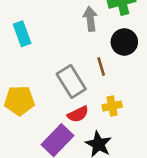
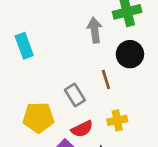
gray rectangle: (71, 81) -> (75, 95), size x0.7
yellow pentagon: (19, 101) -> (38, 118), moved

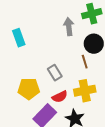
brown line: (106, 80) -> (85, 62), moved
yellow cross: (117, 120) -> (85, 91), size x1.5

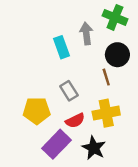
green cross: (92, 14) -> (115, 17), turned 36
cyan rectangle: (19, 38) -> (61, 47), moved

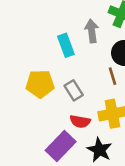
yellow pentagon: (37, 111) -> (40, 84), moved
red semicircle: (75, 121) -> (80, 121), turned 36

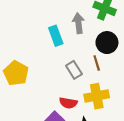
yellow pentagon: (40, 84) -> (16, 73), moved, turned 30
gray rectangle: (74, 90) -> (74, 70), moved

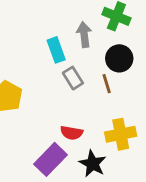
gray rectangle: (74, 70) -> (73, 78), moved
yellow cross: (97, 96) -> (121, 134), moved

